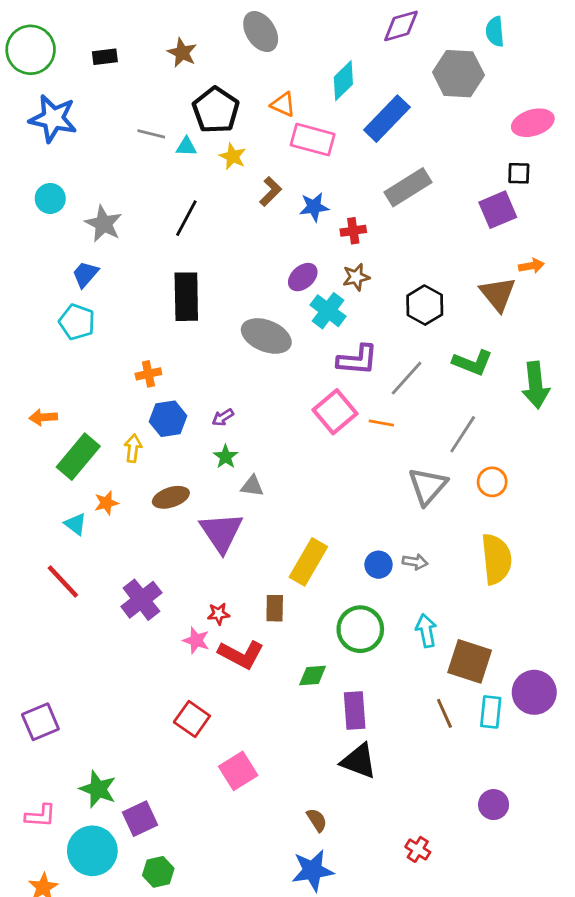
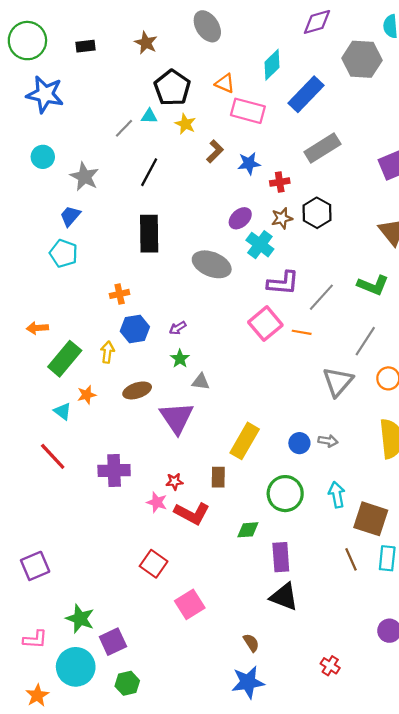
gray line: (151, 134) -> (124, 128), moved, turned -60
black hexagon: (425, 305) -> (317, 213), moved
purple cross: (141, 600) -> (114, 471), turned 36

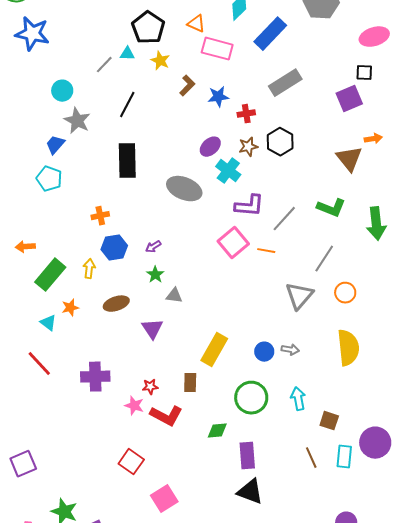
cyan circle: (43, 157) -> (62, 91), moved
gray star: (84, 177) -> (77, 121), moved
purple triangle: (177, 418) -> (152, 329), size x0.7
brown square: (371, 519) -> (329, 421), size x0.6

